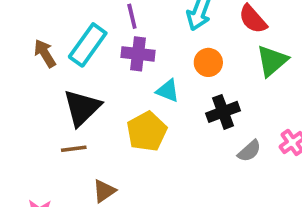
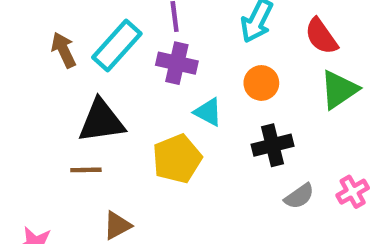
black triangle: (82, 108) -> (101, 121), turned 30

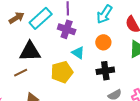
brown arrow: (64, 50) -> (17, 18), turned 77
brown line: (86, 170) -> (21, 73), turned -32

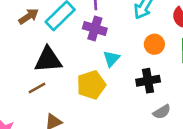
orange circle: (103, 42) -> (154, 44), moved
cyan triangle: (78, 53) -> (111, 59), turned 40

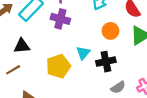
cyan triangle: (111, 59) -> (83, 53), moved
black triangle: (48, 60) -> (22, 46), size x0.7

